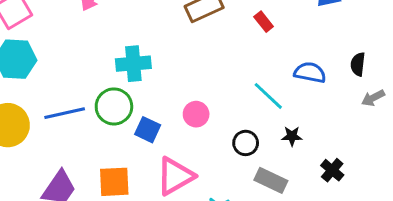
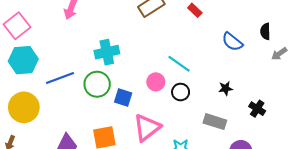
blue semicircle: (310, 72) -> (232, 42), turned -145
cyan line: (268, 96) -> (179, 64), moved
blue line: (65, 113) -> (60, 78), moved
black circle: (246, 143) -> (181, 92), moved

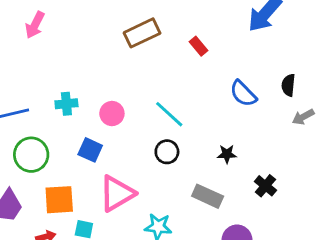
cyan cross: (107, 52) -> (66, 104), moved, size x0.7
pink circle: (156, 82) -> (112, 114), moved
green circle: (97, 84) -> (31, 155), moved

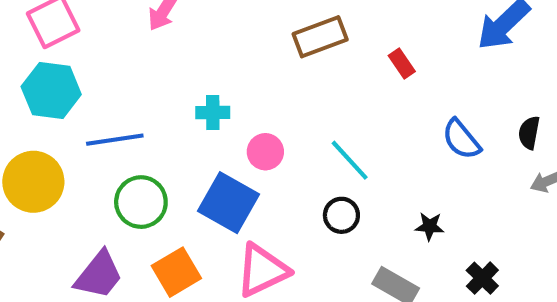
cyan cross: (66, 104) -> (213, 113), moved
blue square: (90, 150) -> (229, 203), size x1.6
orange square: (59, 200) -> (176, 272), turned -32

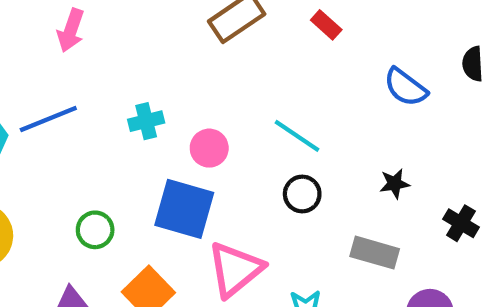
blue line: (115, 140) -> (48, 119), moved
green circle: (141, 202) -> (95, 230), size x0.7

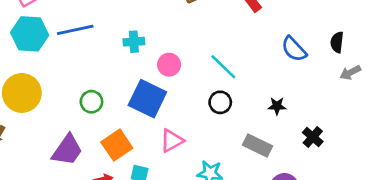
pink triangle: (235, 269) -> (172, 141), size x0.7

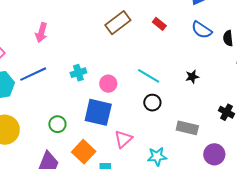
blue semicircle: (294, 49) -> (202, 30), moved
black star: (277, 106) -> (192, 77), moved

